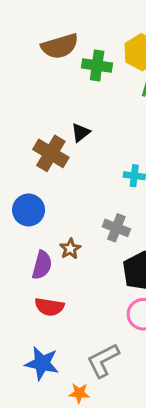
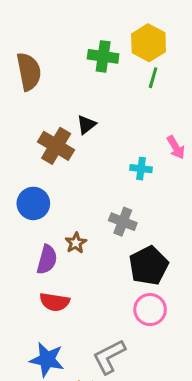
brown semicircle: (60, 46) -> (29, 72), moved, turned -84

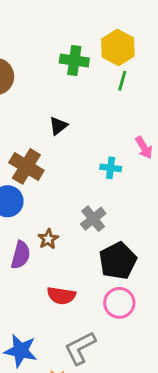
brown cross: (56, 146) -> (26, 166), moved
gray cross: (123, 222) -> (93, 219), turned 30
red semicircle: (55, 302) -> (61, 296), moved

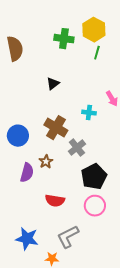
brown cross: (26, 166) -> (56, 128), moved

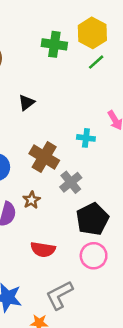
green line: (97, 53) -> (96, 62), turned 32
black triangle: (53, 84) -> (26, 103), moved

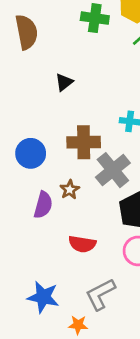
brown cross: (44, 157) -> (84, 142), turned -32
gray cross: (71, 182) -> (113, 170), size x1.4

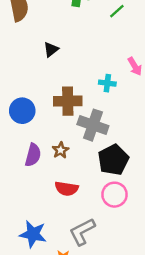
gray cross: (113, 170) -> (93, 125), turned -32
brown star: (70, 190) -> (61, 150), moved

